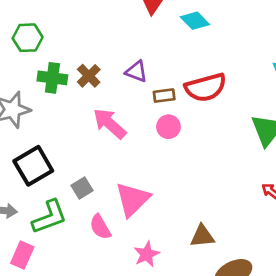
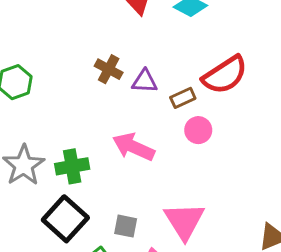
brown cross: (89, 76) -> (109, 69), moved
green cross: (52, 78) -> (72, 166), moved
gray square: (82, 188) -> (126, 226), turned -30

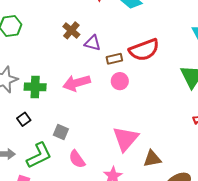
pink arrow: (133, 147) -> (77, 83), turned -52
black square: (65, 219) -> (24, 119), size x0.5
pink triangle: (184, 221) -> (126, 139), moved

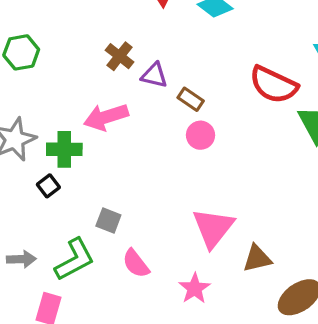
red semicircle: (144, 50) -> (274, 85), moved, turned 48
brown rectangle: (114, 59) -> (191, 99), turned 49
pink arrow: (77, 83) -> (106, 117), moved
black square: (24, 119) -> (48, 186), moved

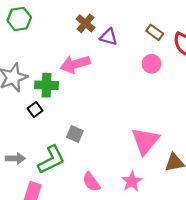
brown rectangle: (191, 99) -> (155, 32), moved
pink circle: (201, 135) -> (152, 64), moved
pink semicircle: (136, 264) -> (91, 182), moved

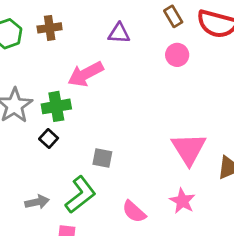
brown cross: (85, 23) -> (50, 28), moved, turned -36
brown rectangle: (155, 32) -> (173, 16), turned 35

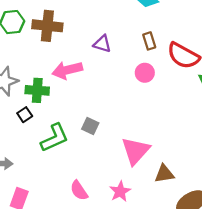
brown cross: (50, 28) -> (47, 26), size x1.5
gray square: (102, 158) -> (90, 126), moved
green L-shape: (81, 195) -> (55, 138), moved

